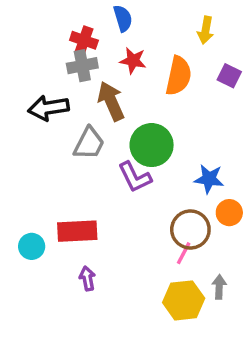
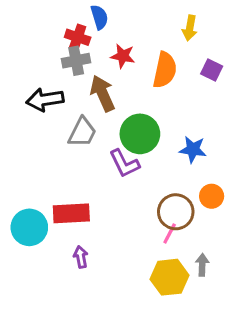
blue semicircle: (123, 18) -> (99, 17), moved
blue star: (209, 179) -> (193, 149), moved
cyan circle: (32, 246) -> (29, 227), size x1.5

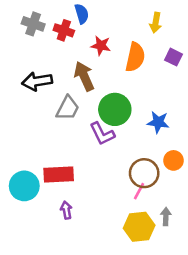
gray cross: (76, 61) -> (33, 24), moved, turned 30

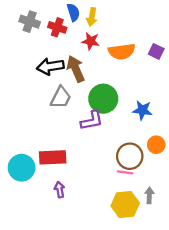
yellow arrow: (156, 23) -> (92, 17), moved
orange semicircle: (135, 57) -> (122, 51), turned 70
black arrow: (37, 81) -> (50, 66), moved
purple L-shape: (102, 134) -> (92, 121), turned -75
pink line: (139, 191) -> (125, 172), turned 70

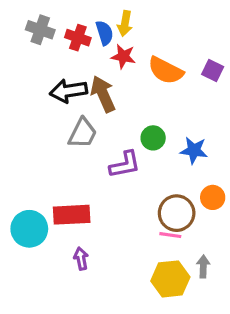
blue semicircle: (73, 12) -> (105, 33), moved
orange semicircle: (122, 51) -> (166, 71), turned 35
green circle: (103, 99) -> (153, 138), moved, size x0.6

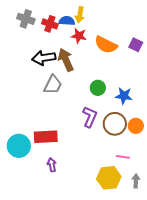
blue semicircle: (105, 33) -> (67, 21), turned -70
purple L-shape: (125, 165) -> (90, 117), moved, turned -55
brown circle: (177, 213) -> (115, 124), moved
pink line: (170, 235) -> (123, 157), moved
gray arrow: (203, 266) -> (136, 181), moved

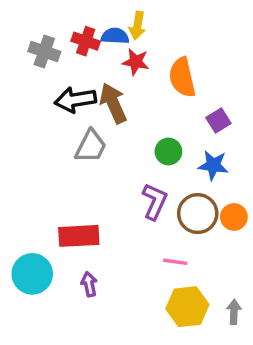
gray cross: (26, 19) -> (44, 51), moved
orange semicircle: (106, 45) -> (182, 77), turned 50
purple square: (136, 45) -> (218, 120), moved, turned 32
cyan circle: (19, 146) -> (32, 274), moved
pink line: (123, 157) -> (175, 262), moved

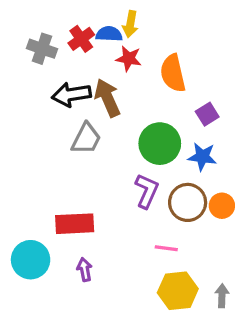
red cross: (86, 41) -> (81, 39), turned 35
green circle: (168, 151) -> (160, 144), size x1.6

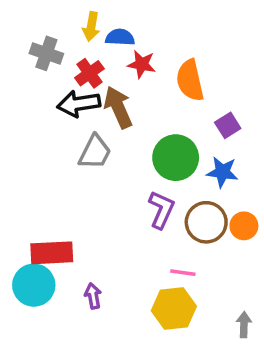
yellow arrow: (130, 24) -> (91, 27), moved
red cross: (81, 39) -> (89, 73), moved
red rectangle: (75, 224) -> (52, 253), moved
yellow hexagon: (178, 291) -> (174, 308), moved

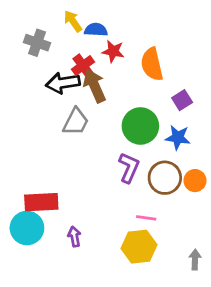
yellow arrow: (91, 27) -> (73, 21), turned 135
red cross: (89, 73) -> (83, 66), moved

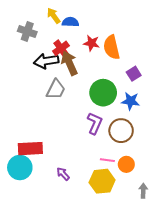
red star: (113, 51) -> (92, 43), moved
orange circle: (195, 181) -> (126, 164), moved
purple arrow: (74, 237) -> (63, 174), moved, turned -32

